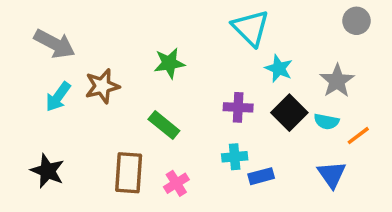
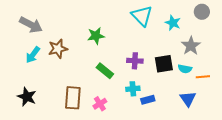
cyan star: (279, 68) -> (173, 23), moved
black square: (289, 113) -> (164, 64), turned 36
green rectangle: (164, 125) -> (105, 71), moved
orange line: (358, 136) -> (203, 77), turned 32

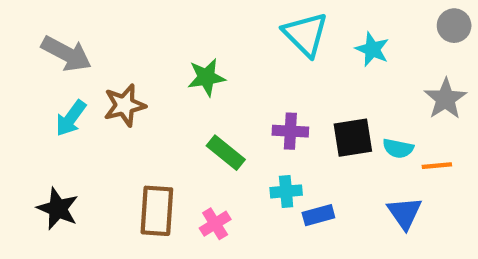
gray circle: (202, 12) -> (454, 26), moved
gray star: (191, 46) -> (445, 99), moved

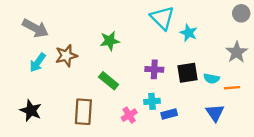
cyan star: (372, 49) -> (189, 33), moved
green rectangle: (226, 153) -> (109, 81), moved
pink cross: (215, 224) -> (129, 115), moved

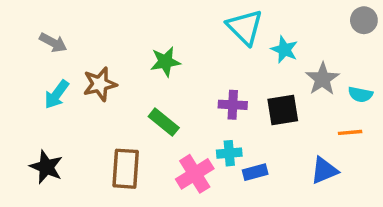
gray arrow: (35, 28) -> (53, 43), size x0.7
gray star: (237, 52) -> (322, 79), moved
cyan semicircle: (211, 79) -> (360, 94), moved
blue triangle: (215, 113) -> (324, 170), turned 42
pink cross: (129, 115) -> (195, 174), size x1.5

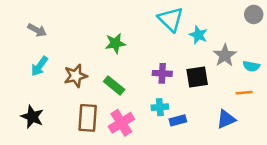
brown star: (100, 84) -> (76, 76), moved
pink cross: (195, 174) -> (121, 123), moved

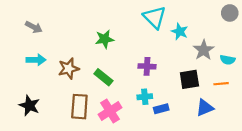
cyan arrow: (39, 66) -> (36, 60), turned -126
black square: (197, 77) -> (189, 79), moved

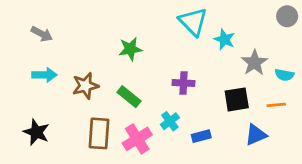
cyan cross: (145, 97) -> (170, 121), moved, turned -32

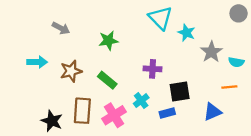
gray arrow: (42, 34) -> (61, 28), moved
black square: (237, 99) -> (180, 91), moved
black star: (36, 132) -> (52, 121), moved

